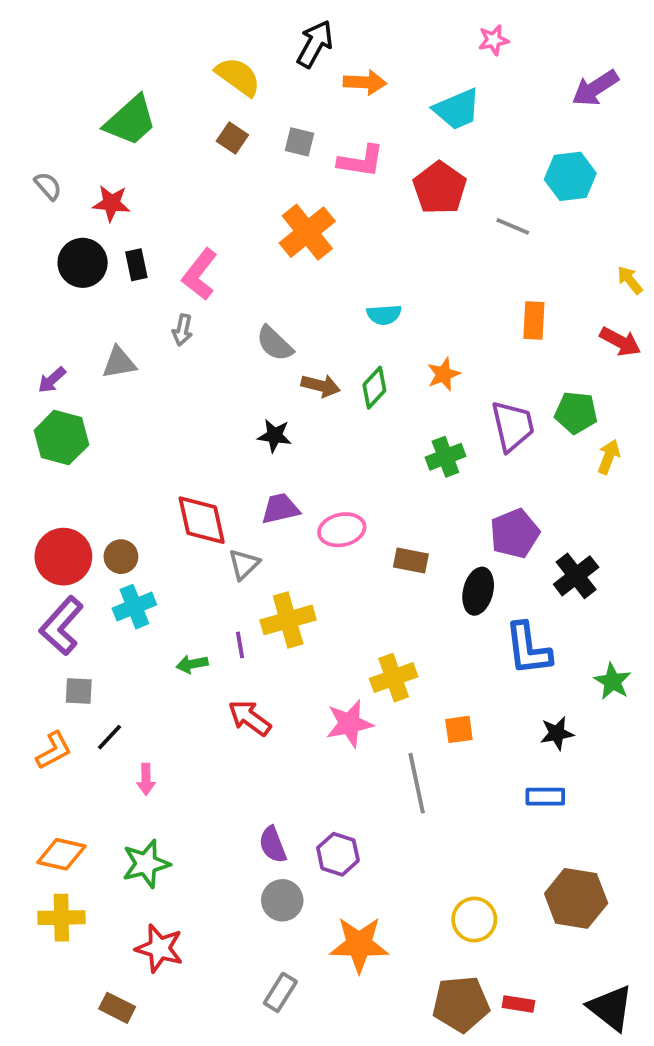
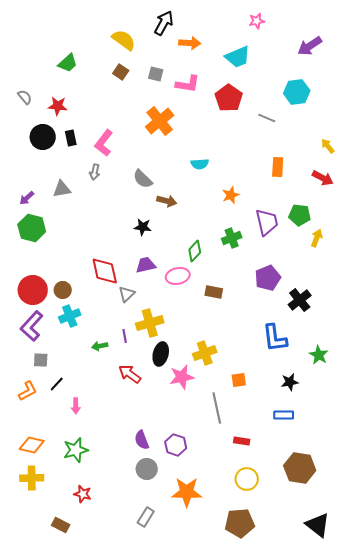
green trapezoid: (131, 121) -> (68, 63), size x0.7
green diamond: (374, 388) -> (195, 251), moved
black ellipse: (478, 591) -> (161, 354), moved
red star: (159, 948) -> (83, 494), size x0.7
red rectangle: (518, 1004) -> (242, 441), moved

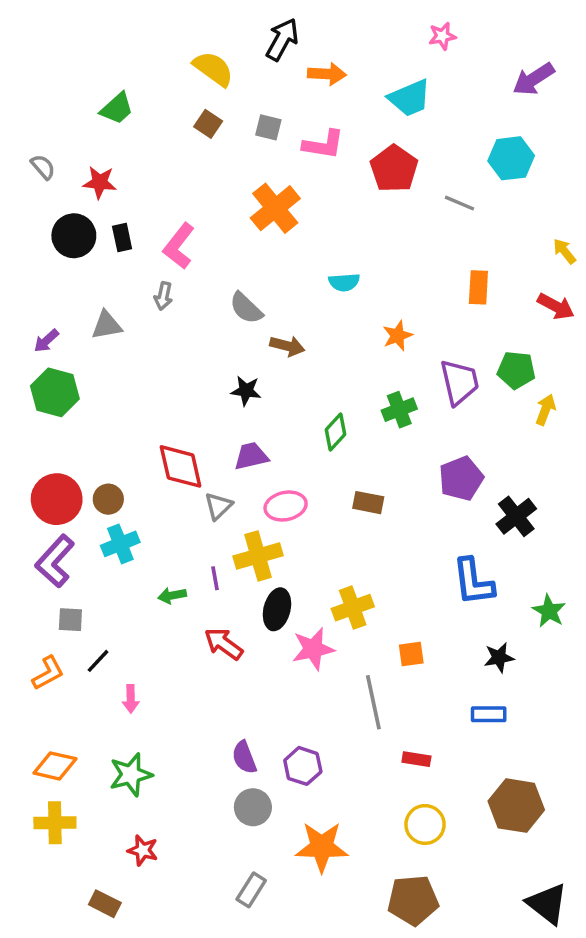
pink ellipse: (178, 276) -> (286, 506), moved

